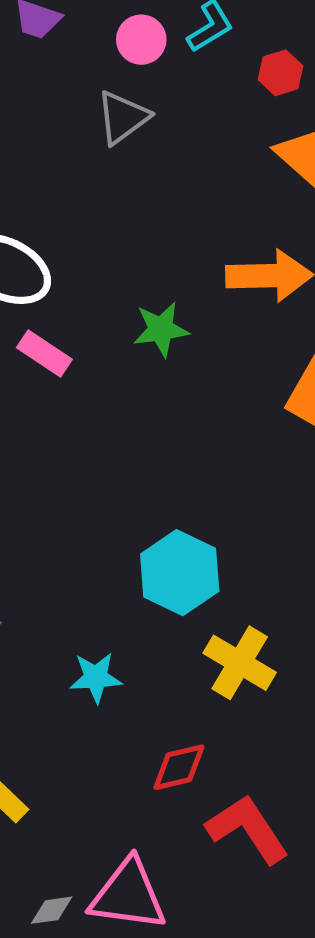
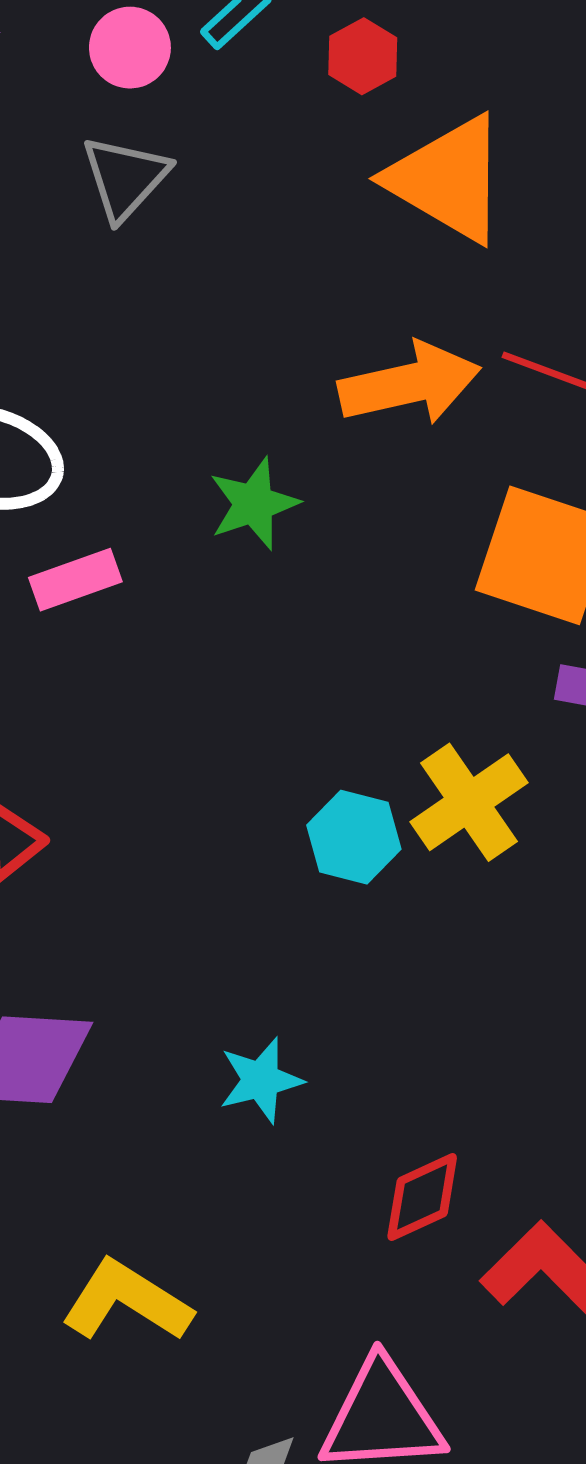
pink rectangle: (44, 353) -> (75, 580), turned -42
cyan hexagon: (180, 573) -> (354, 837), moved, size x0.7
yellow cross: (240, 663) -> (469, 802), moved, turned 36

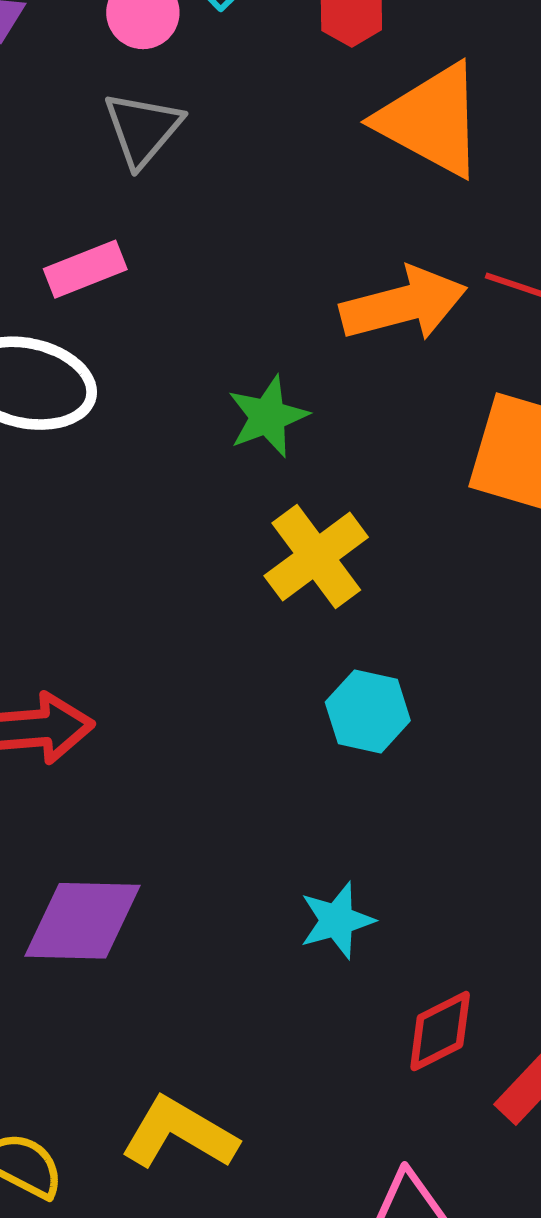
pink rectangle: (75, 580) -> (85, 269), moved
yellow cross: (469, 802) -> (316, 557), moved
cyan star: (261, 1080) -> (337, 920), moved

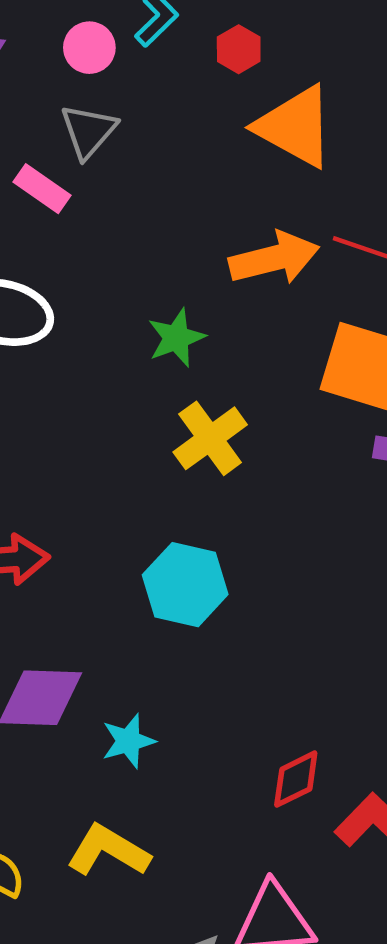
pink rectangle: (85, 269) -> (42, 189), moved, turned 56
cyan hexagon: (368, 711) -> (185, 585), moved, size x1.4
cyan star: (337, 920) -> (128, 741), moved

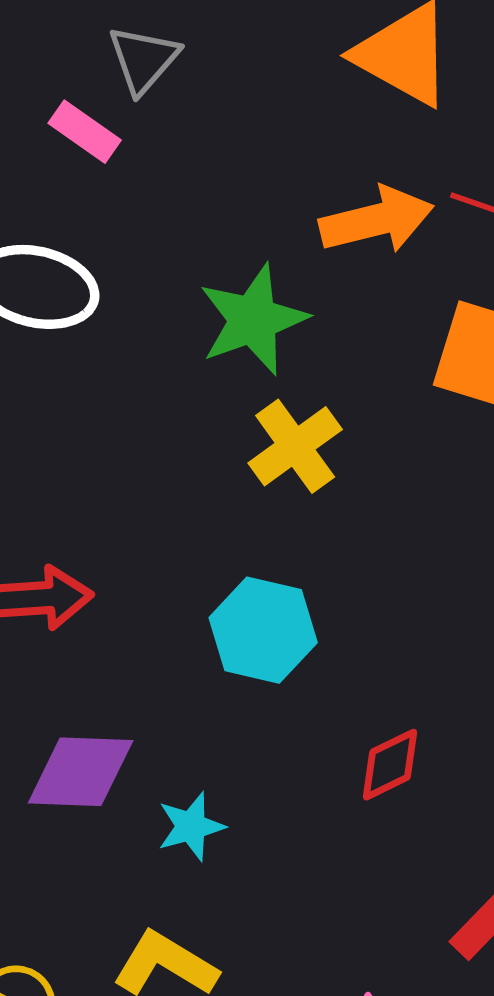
green star: (176, 338) -> (253, 320), size x1.5
red diamond: (296, 779) -> (390, 765), moved

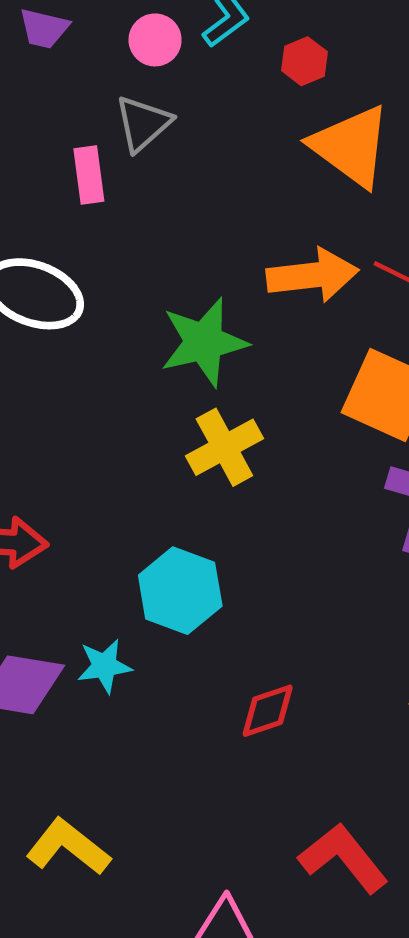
pink rectangle: (85, 132) -> (89, 175), turned 40
cyan star: (191, 827) -> (104, 666), moved

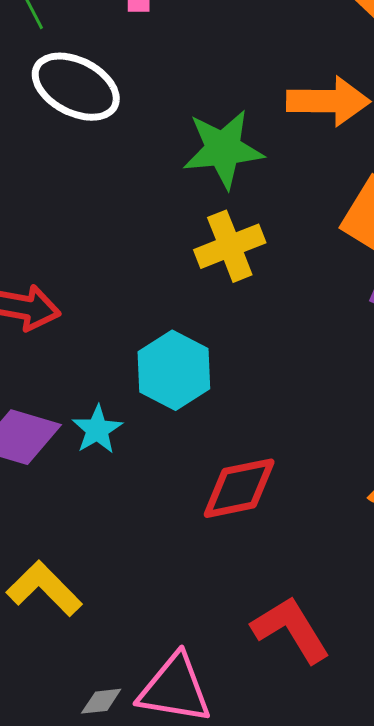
cyan star: (104, 666) -> (97, 430), turned -30
red diamond: (268, 711) -> (239, 488), size x1.4

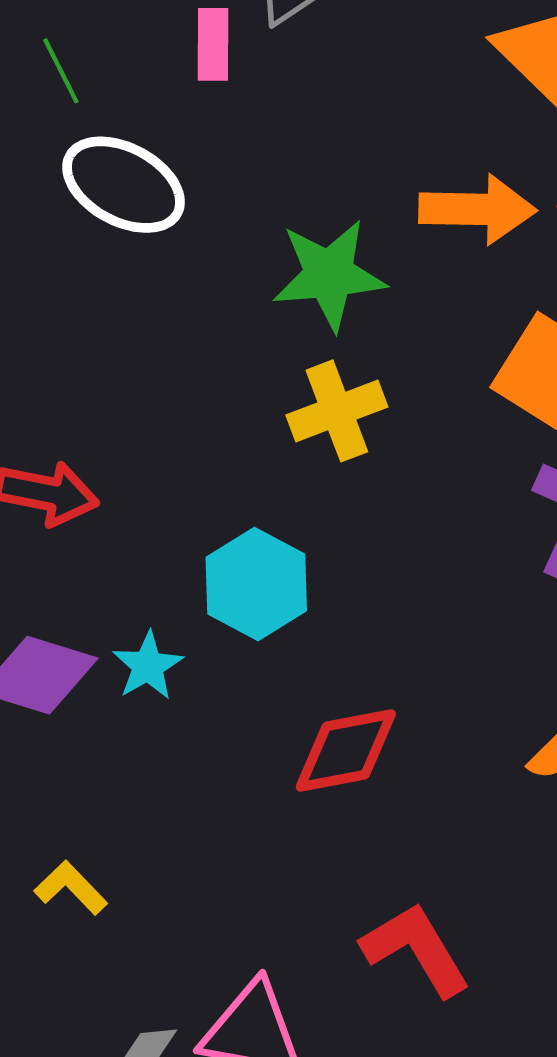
yellow L-shape: (44, 588) -> (71, 888), size x0.7

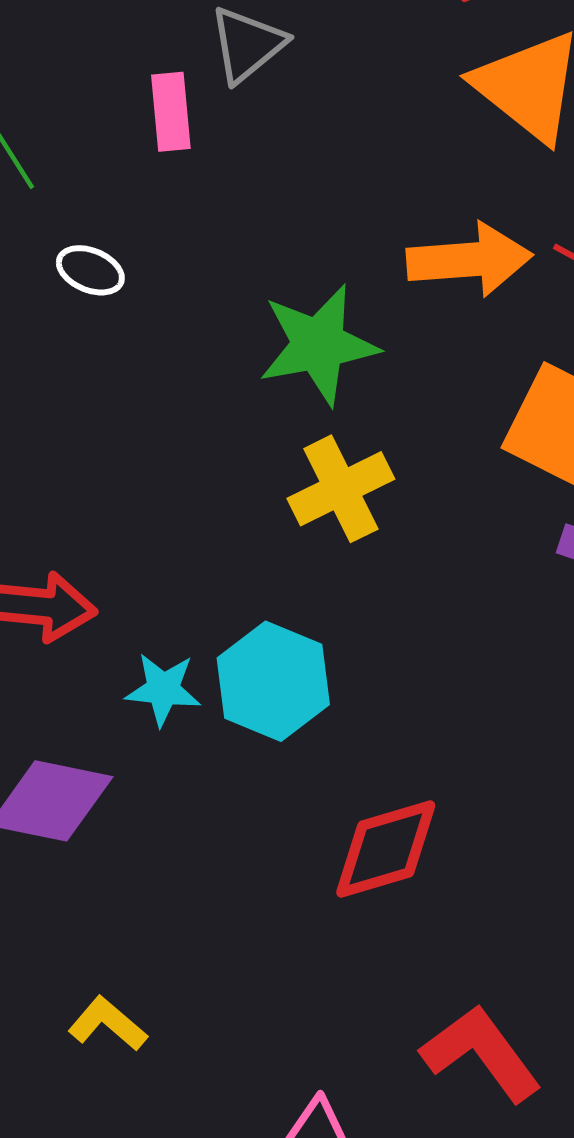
white ellipse: (124, 185) -> (90, 270), size x0.5
cyan star: (148, 666) -> (163, 689), moved, turned -30

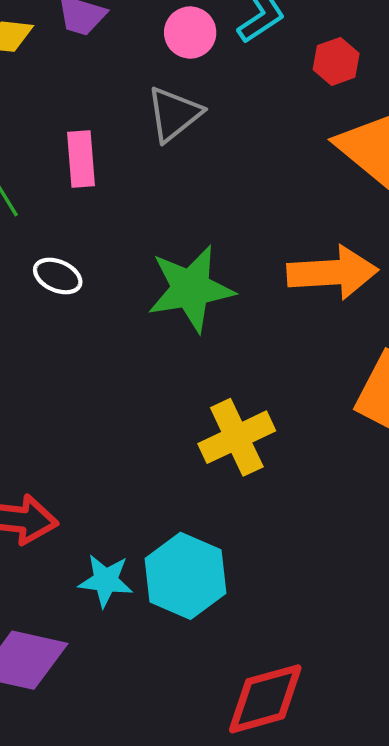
pink rectangle: (171, 112) -> (81, 159), moved
green star: (318, 345) -> (191, 289), moved

